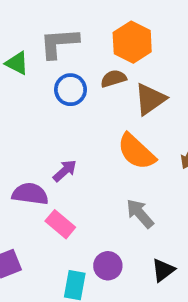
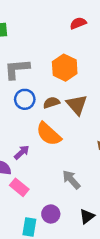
brown semicircle: (113, 79) -> (51, 103), moved
brown triangle: (150, 99) -> (77, 105), turned -35
orange semicircle: (136, 152) -> (49, 134), moved

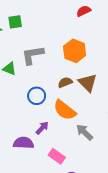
blue circle: (25, 99) -> (37, 96), moved
gray arrow: (71, 180) -> (85, 132), moved
pink rectangle: (19, 187) -> (57, 156), moved

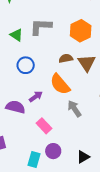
blue circle: (37, 96) -> (26, 65), moved

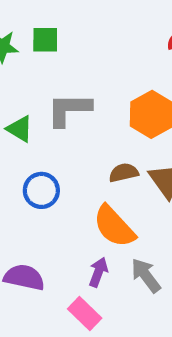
purple arrow: (36, 97) -> (98, 272), moved, turned -32

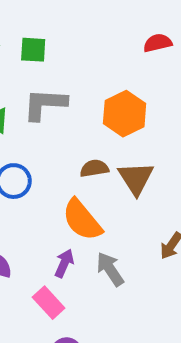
green square: (45, 40) -> (33, 50), moved

